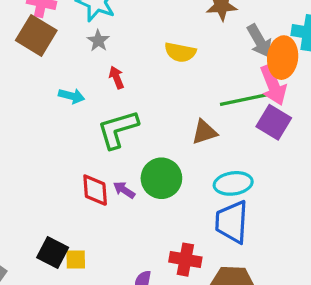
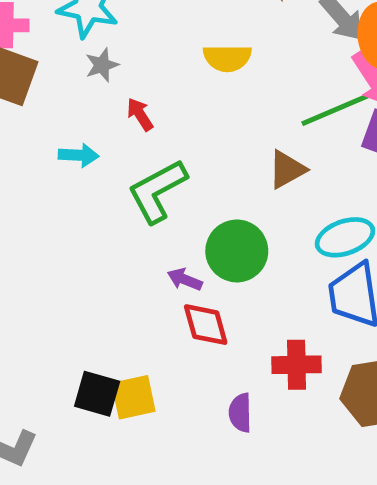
gray star: (98, 41) -> (102, 65), turned 30
red diamond: (95, 190) -> (206, 325), moved
yellow square: (76, 260) -> (133, 397), size x1.4

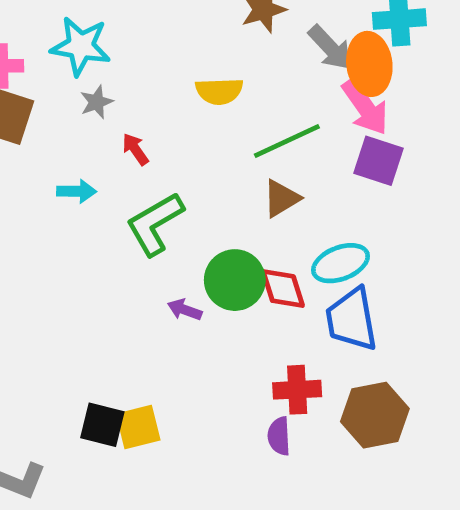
green line: (335, 110) -> (287, 141), moved
red diamond: (206, 325) -> (283, 289), moved
purple semicircle: (240, 413) -> (279, 436), moved

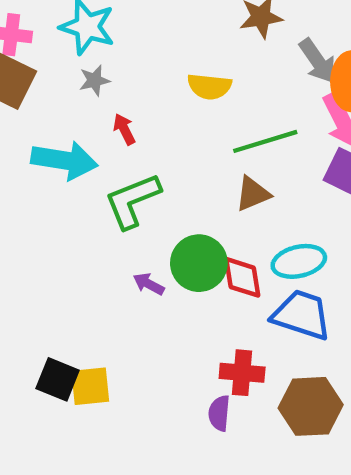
cyan arrow: (77, 191) -> (64, 160), size x1.8
blue trapezoid: (352, 319) -> (302, 315), turned 110

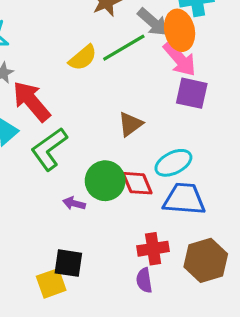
yellow semicircle: (209, 86) -> (83, 58), turned -32
red arrow: (124, 129) -> (31, 101), size x2.0
green line: (265, 141) -> (124, 48), moved
black square: (58, 379) -> (68, 263), moved

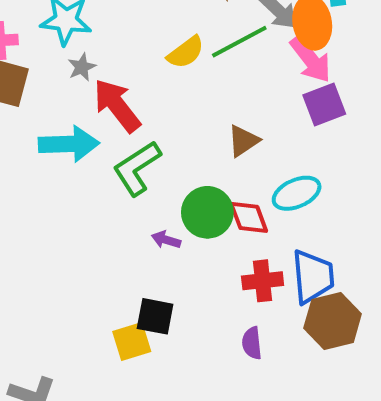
purple square: (192, 93) -> (324, 104), turned -36
blue trapezoid: (184, 199) -> (313, 277), moved, turned 78
red cross: (153, 249) -> (263, 281), moved

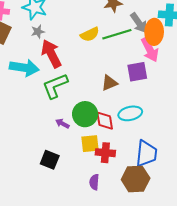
purple square: (324, 104) -> (137, 72), moved
blue trapezoid: (313, 277) -> (146, 154), moved
yellow square: (132, 342) -> (90, 144), moved

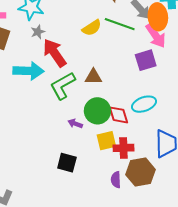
green line: (117, 34) -> (120, 24), turned 44
brown triangle: (109, 83) -> (93, 77), moved, turned 30
brown hexagon: (136, 179) -> (140, 172), moved

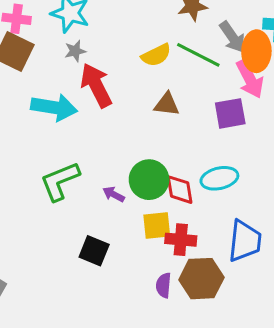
brown triangle: (93, 77) -> (167, 104), moved
green L-shape: (63, 86) -> (60, 181), moved

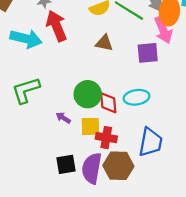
purple arrow: (114, 194) -> (63, 118), moved
black square: (94, 251) -> (66, 164), moved, turned -36
purple semicircle: (163, 285) -> (92, 168), size x1.8

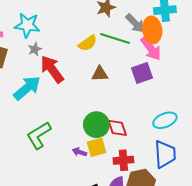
cyan arrow: (26, 39) -> (27, 88), turned -40
cyan ellipse: (137, 97) -> (165, 120), moved
yellow square: (90, 126) -> (96, 147), moved

